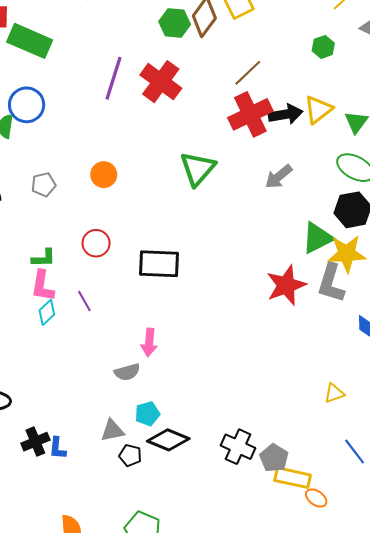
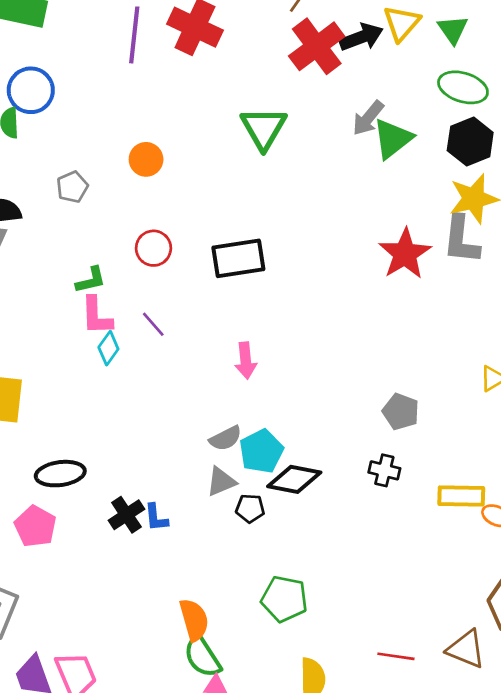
green triangle: (317, 238) -> (393, 139), moved
gray semicircle: (127, 372) -> (226, 438), moved
cyan pentagon: (147, 414) -> (261, 451), size x1.4
black cross: (238, 447) -> (384, 470), size x0.7
gray pentagon: (274, 458) -> (401, 412), moved

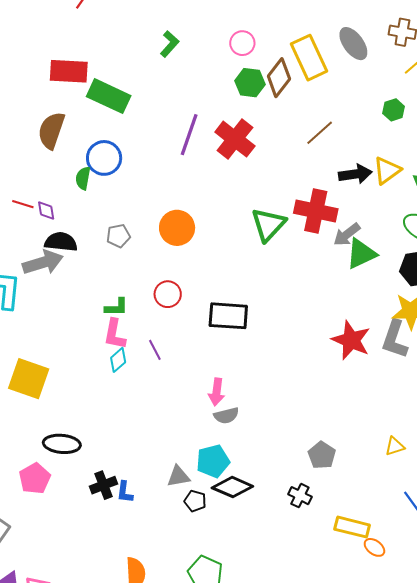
red cross: (317, 46) -> (316, 211), moved, turned 36
orange circle: (146, 159) -> (177, 228), size x1.4
red star: (405, 254) -> (351, 340), turned -30
gray semicircle: (226, 438) -> (226, 416), moved

